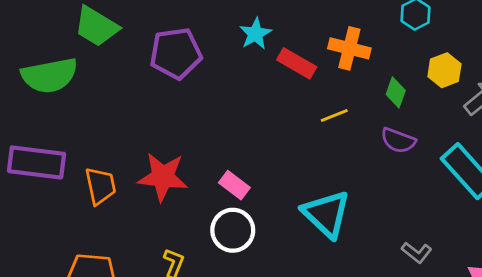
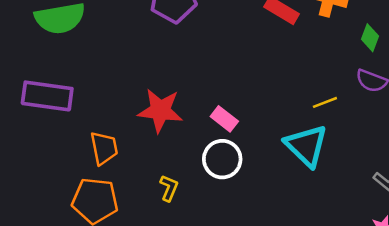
yellow line: (334, 116) -> (325, 102), moved
orange trapezoid: (100, 186) -> (104, 148), moved

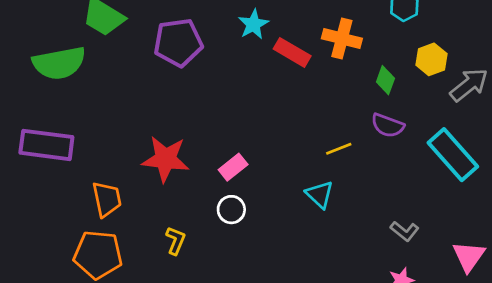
pink rectangle: (224, 119) -> (233, 167), turned -76
cyan triangle: (306, 146) -> (320, 194), size x0.6
white circle: (222, 159) -> (231, 210), size x0.7

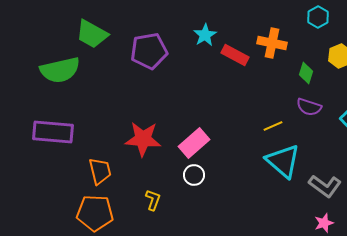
pink rectangle: (233, 167) -> (194, 143), size x1.4
cyan triangle: (320, 194) -> (283, 161), moved, size x1.6
gray L-shape: (405, 231) -> (325, 186), size x1.5

